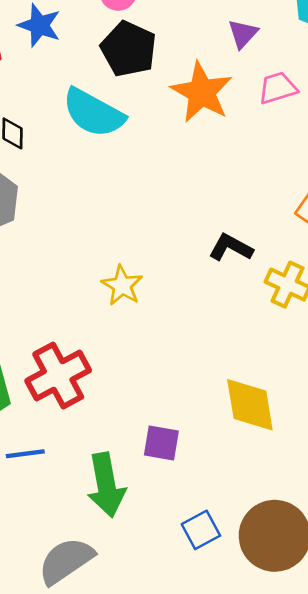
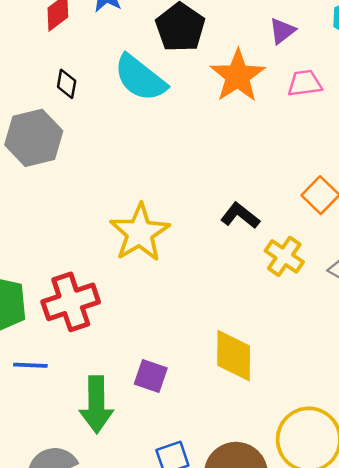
yellow star: (122, 285) -> (140, 233), size x1.6

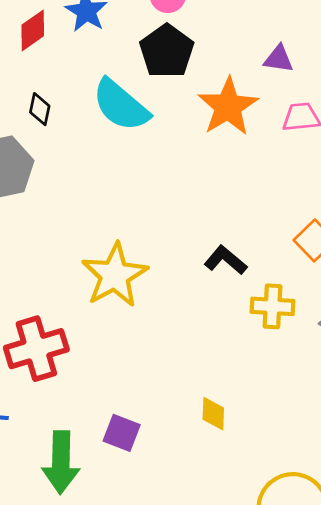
purple triangle: (282, 31) -> (279, 59), turned 44
yellow cross: (284, 256) -> (273, 306), turned -33
yellow diamond: (234, 356) -> (213, 414), size x0.6

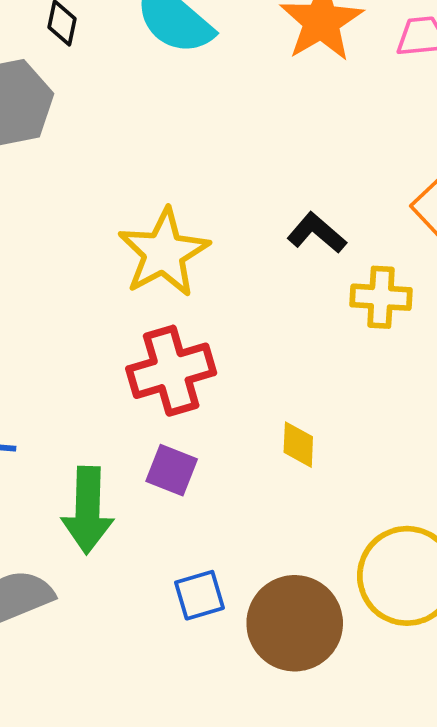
red cross: (36, 349) -> (171, 371), moved

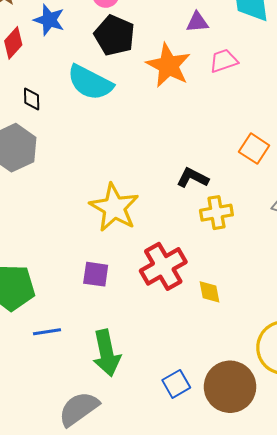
yellow cross: (381, 297) -> (216, 213), moved
red cross: (171, 371) -> (163, 266), moved
purple square: (172, 470) -> (96, 274), moved

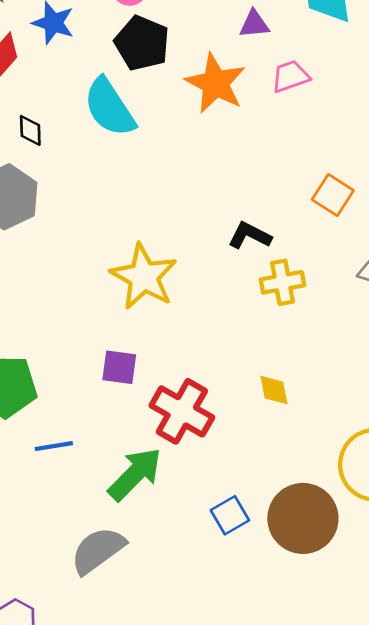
cyan semicircle: (90, 83) -> (109, 107), turned 30
red cross: (163, 266) -> (182, 411), moved, turned -30
green arrow: (106, 353) -> (135, 474), turned -123

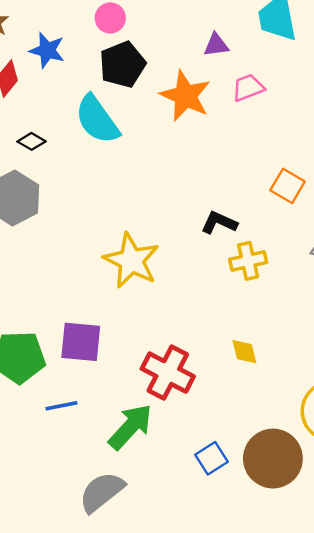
black pentagon: (142, 43) -> (122, 64), turned 30
black diamond: (30, 130) -> (31, 141), turned -56
purple square: (119, 367) -> (81, 342), moved, size x1.4

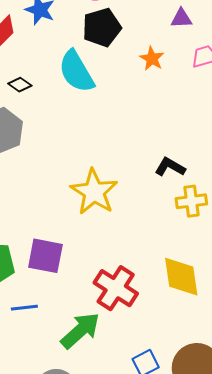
orange star: (185, 96) -> (152, 59), size x0.6
yellow diamond: (244, 352) -> (181, 277), size x1.8

